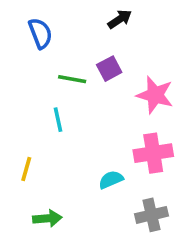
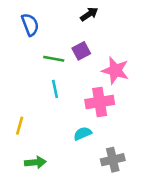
cyan line: (58, 120) -> (55, 89), moved
pink cross: (153, 153) -> (100, 102), moved

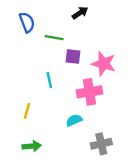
purple square: (81, 51) -> (73, 57), moved, turned 35
green line: (54, 59) -> (54, 38), moved
yellow line: (20, 126) -> (27, 111), moved

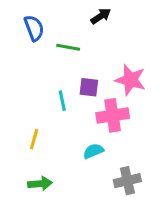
purple square: (73, 57) -> (89, 87), moved

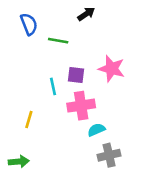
pink cross: (113, 115) -> (81, 106), moved
cyan semicircle: (93, 151) -> (96, 130), moved
green arrow: (40, 184) -> (19, 162), moved

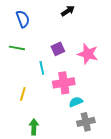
green line: (58, 41) -> (17, 48), moved
purple square: (76, 75) -> (58, 49), moved, turned -32
green arrow: (19, 162) -> (34, 127), moved, turned -84

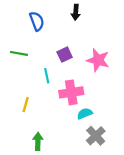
black arrow: (68, 11) -> (76, 12), turned 128
blue semicircle: (23, 19) -> (37, 21), moved
gray cross: (86, 122) -> (96, 136), turned -30

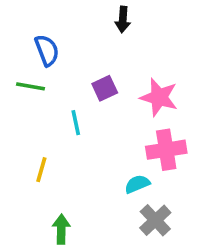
blue semicircle: (37, 21) -> (47, 50), moved
pink cross: (71, 92) -> (166, 150), moved

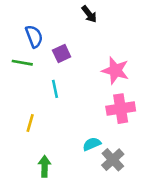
black arrow: (123, 20) -> (89, 14), turned -42
purple square: (105, 88) -> (62, 53), moved
cyan semicircle: (137, 184) -> (92, 144), moved

